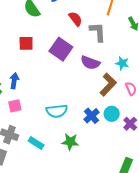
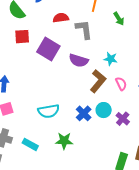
red semicircle: (75, 19) -> (61, 18), turned -56
red square: (26, 43) -> (22, 37), moved

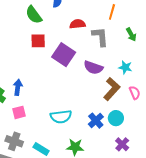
green arrow: (119, 19) -> (131, 35), moved
purple cross: (123, 119) -> (122, 144), moved

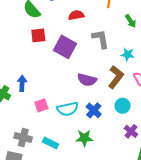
gray L-shape: (100, 37) -> (101, 39), moved
purple semicircle: (93, 67) -> (87, 80), moved
pink square: (19, 112) -> (41, 105), moved
blue cross: (96, 121) -> (94, 110), moved

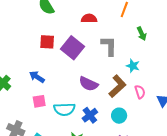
red square: (38, 35) -> (47, 42), moved
blue arrow: (22, 83) -> (37, 77), moved, turned -70

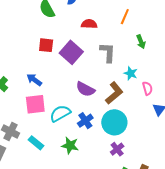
pink semicircle: (140, 92) -> (147, 88), moved
pink square: (39, 101) -> (35, 104), size x1.5
cyan semicircle: (64, 109) -> (60, 113), turned 150
cyan circle: (119, 116) -> (114, 122), size x1.6

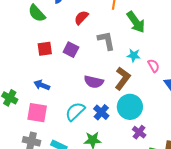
red semicircle: (89, 24) -> (81, 18), turned -35
green arrow: (141, 42) -> (136, 22), size x1.6
purple square: (71, 52) -> (71, 50), size x0.7
pink square: (35, 104) -> (37, 113), moved, turned 30

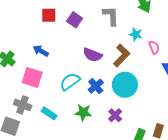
purple cross: (139, 132) -> (115, 115), moved

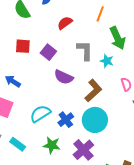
cyan star: (136, 34) -> (107, 61), moved
purple semicircle: (93, 55) -> (64, 77), moved
purple cross: (115, 115) -> (83, 150), size x1.5

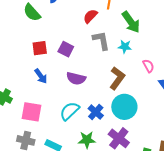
red semicircle: (65, 23) -> (90, 16), moved
purple semicircle: (64, 77) -> (76, 78), moved
blue arrow: (13, 81) -> (41, 76), moved, turned -147

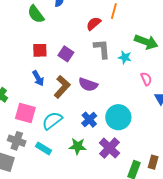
green arrow: (131, 22) -> (146, 42), moved, turned -40
purple semicircle: (76, 78) -> (88, 84), moved
brown L-shape: (117, 78) -> (62, 87), moved
cyan semicircle: (70, 111) -> (52, 121), moved

